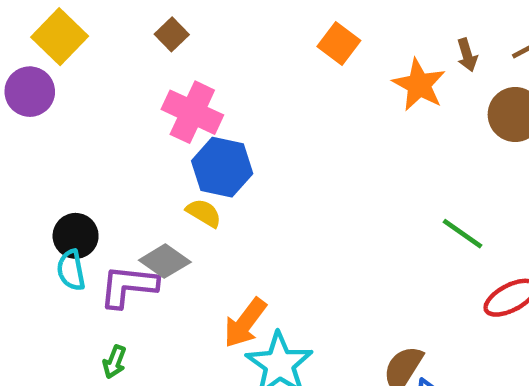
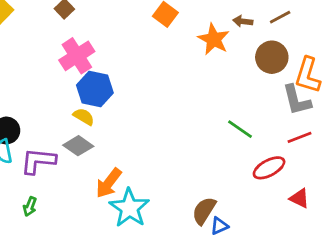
brown arrow: (467, 55) -> (243, 21), turned 114
pink cross: (192, 112) -> (77, 56), turned 32
gray diamond: (165, 261) -> (78, 146), moved

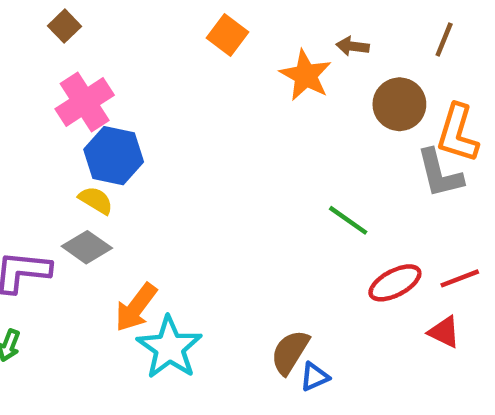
brown line: (280, 17) -> (444, 39), moved, turned -40
red line: (299, 137) -> (460, 278), moved

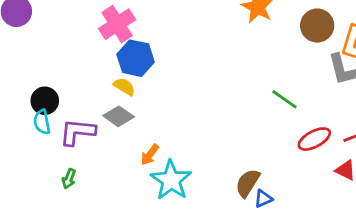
orange arrow: (136, 307) -> (150, 155), size x0.7

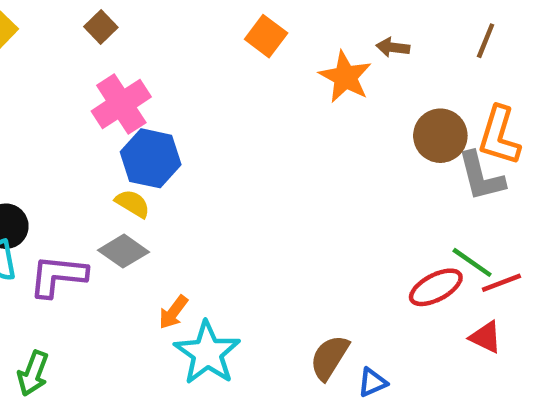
brown circle: (317, 26) -> (440, 136), moved
green line: (285, 99) -> (472, 262), moved
green arrow: (69, 179) -> (33, 373), moved, size x1.4
blue triangle: (263, 199) -> (372, 382), moved

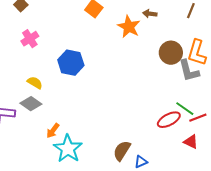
pink cross: (121, 104) -> (30, 39), size x0.7
blue hexagon: (151, 158) -> (71, 63), moved

